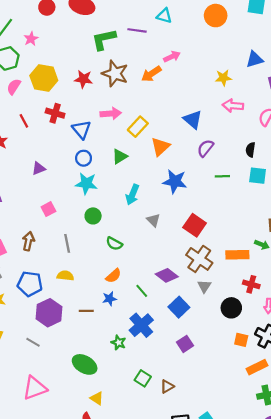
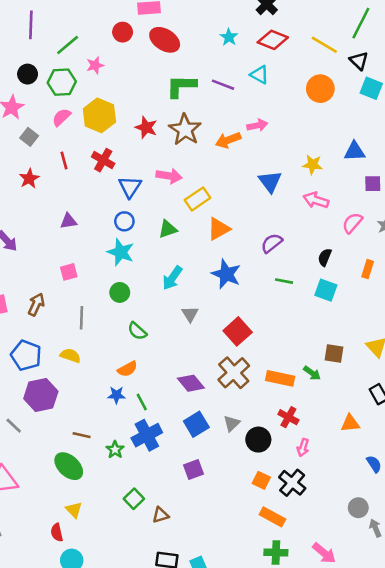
blue triangle: (193, 120) -> (270, 182), moved
gray triangle: (204, 286) -> (232, 423), moved
green line: (142, 291) -> (142, 402), moved
brown line: (86, 311) -> (82, 435), moved
orange rectangle: (257, 367) -> (272, 517), turned 42

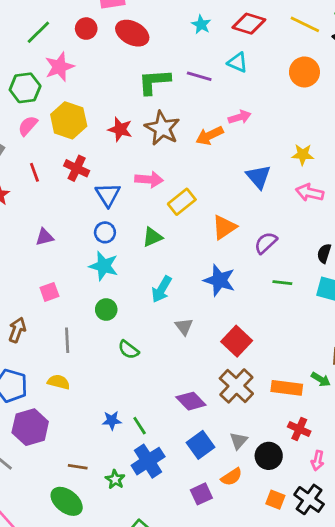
green line: (68, 45) -> (38, 32), moved
pink star: (95, 65) -> (59, 67), size x1.5
orange triangle: (219, 229) -> (224, 227), moved
orange semicircle: (127, 369) -> (231, 477), moved

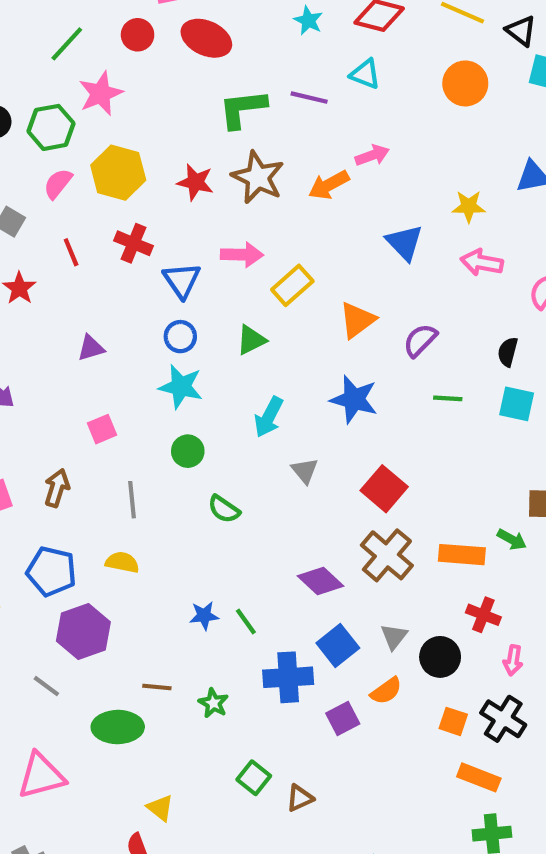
blue cross: (148, 461) -> (288, 677), moved, turned 32
green ellipse: (67, 501) -> (118, 727), moved, turned -36

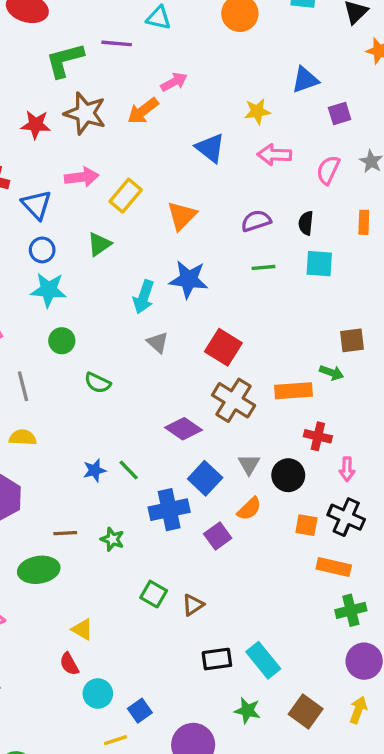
purple semicircle: (420, 340) -> (256, 221), moved, turned 36
cyan arrow: (269, 417) -> (144, 297), moved

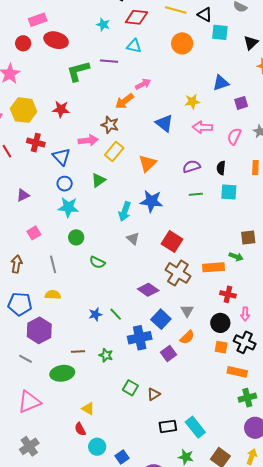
brown star: (85, 113) -> (110, 125), moved, size x0.7
black circle: (288, 475) -> (220, 323), moved

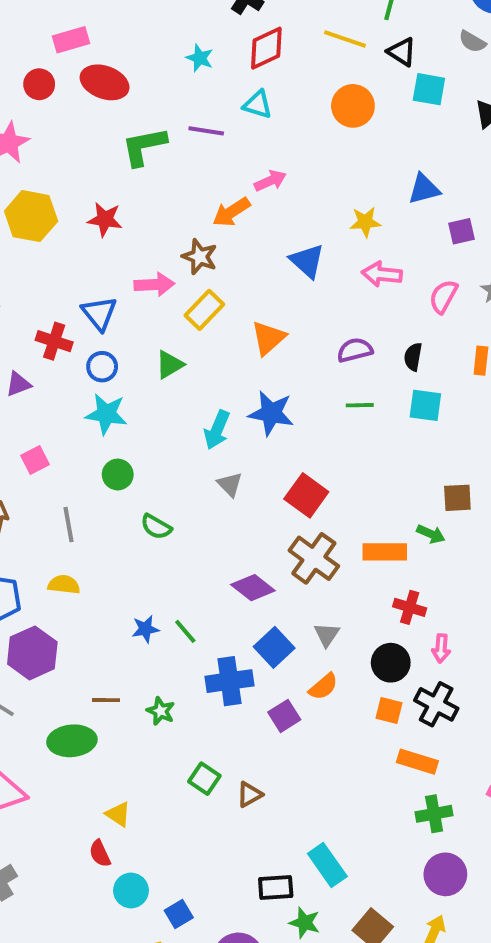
red diamond: (136, 17) -> (266, 48), turned -35
red cross: (36, 143) -> (54, 341), moved
black rectangle: (168, 426) -> (276, 888), moved

